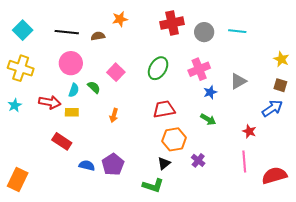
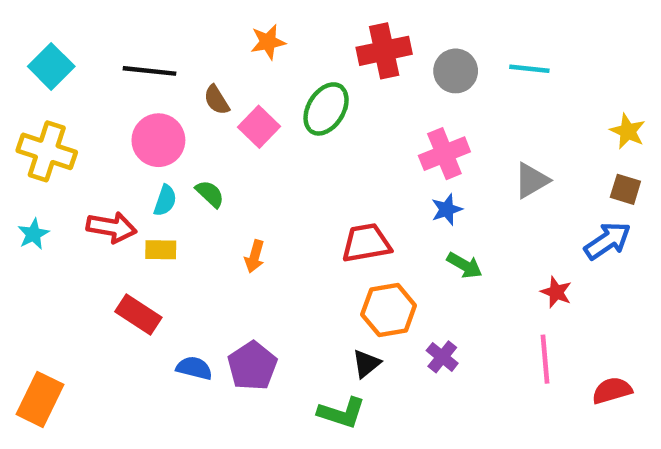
brown semicircle: (98, 36) -> (217, 100), moved, turned -112
green ellipse: (158, 68) -> (326, 109), moved
pink square: (116, 72) -> (259, 127), moved
blue star: (210, 92) -> (447, 209), moved
red semicircle: (274, 175) -> (612, 390), size x0.7

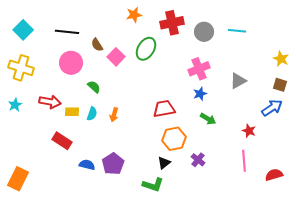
orange star: (268, 42) -> (134, 15), moved
cyan semicircle: (165, 201) -> (92, 114), moved

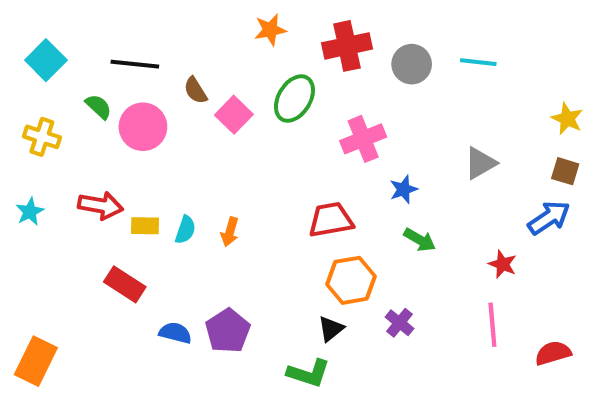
yellow cross: (21, 68) -> (42, 137), size x0.7
pink cross: (199, 69) -> (363, 139), moved
green semicircle: (94, 87) -> (99, 107), moved

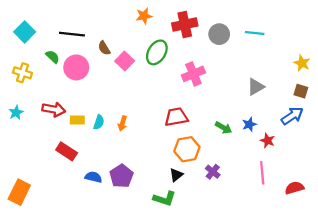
blue star: (404, 189) -> (249, 124), moved

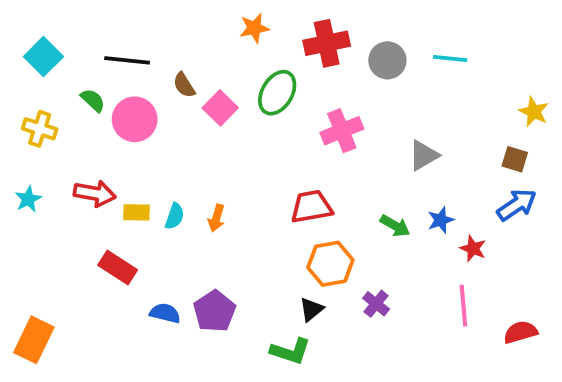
gray triangle: (256, 87) -> (424, 155), moved
brown square: (301, 91) -> (515, 159), moved

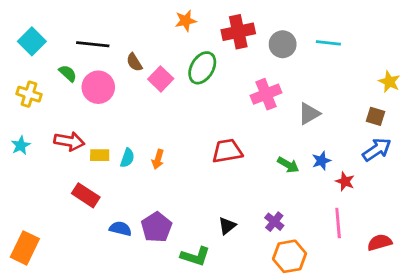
pink cross: (342, 131) -> (266, 94), moved
orange hexagon: (330, 264) -> (290, 256), moved
green L-shape: (291, 351) -> (195, 256), moved

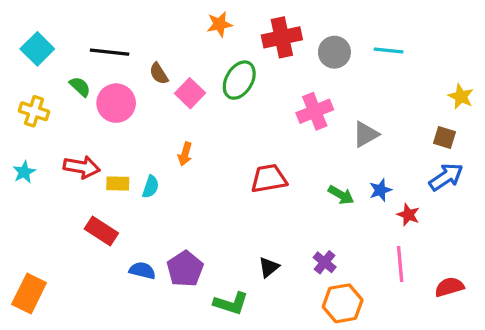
orange arrow: (158, 159) -> (185, 154), moved

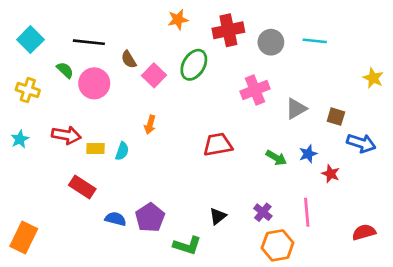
brown square: (444, 138) -> (336, 117), moved
blue arrow: (446, 177) -> (361, 143), turned 52
pink line: (400, 264) -> (307, 212), moved

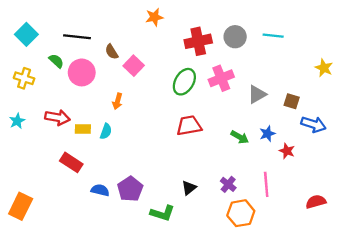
red cross: (228, 30) -> (198, 41), moved
green ellipse: (194, 65) -> (184, 82), moved
orange arrow: (150, 125) -> (117, 101), moved

